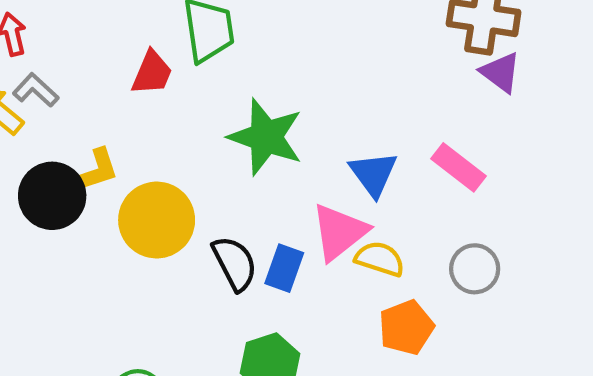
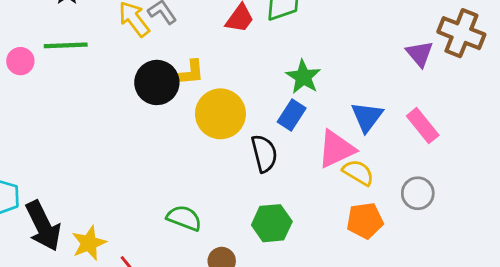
purple triangle: (500, 72) -> (420, 54), moved
green star: (266, 137) -> (303, 77), size x0.7
blue rectangle: (284, 268) -> (292, 115), moved

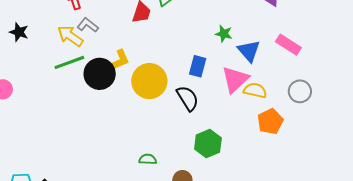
green line: (66, 45) -> (69, 62), moved
green star: (303, 77) -> (224, 34), moved, size x0.7
green semicircle: (184, 218) -> (148, 159), size x0.7

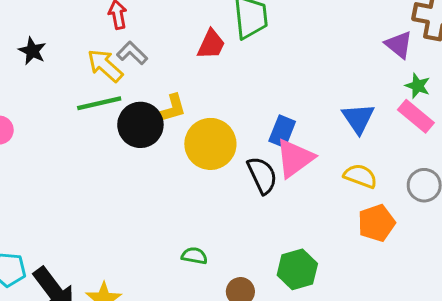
green star: (224, 34) -> (418, 86), moved
pink triangle: (235, 79) -> (295, 158), moved
green hexagon: (208, 144) -> (297, 269), moved

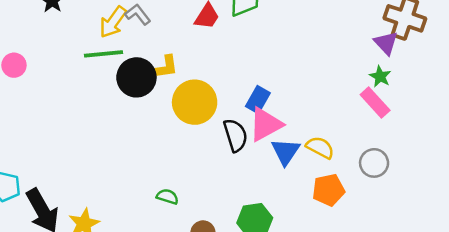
purple triangle: (399, 45) -> (386, 43), moved
yellow arrow: (105, 66) -> (113, 22), turned -104
blue triangle: (358, 118) -> (286, 152), moved

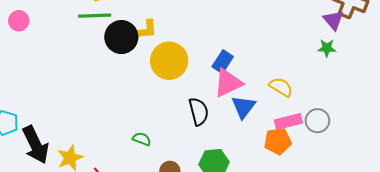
green star: (380, 76) -> (327, 48), turned -30
pink rectangle: (375, 102) -> (288, 121), moved, turned -65
black semicircle: (235, 135) -> (199, 112), moved
yellow semicircle: (320, 147) -> (281, 87), moved

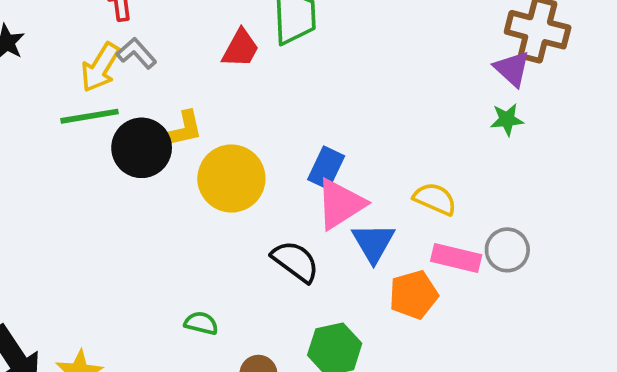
black semicircle: (199, 112) -> (295, 261), turned -32
pink rectangle: (288, 121) -> (456, 258), turned 35
orange pentagon: (278, 141) -> (414, 295), moved

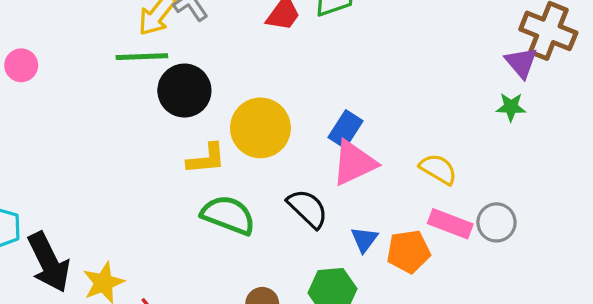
yellow L-shape: (182, 130) -> (206, 159), moved
blue triangle: (373, 243) -> (364, 239), moved, size x0.7
green semicircle: (201, 323) -> (228, 215), moved, size x1.8

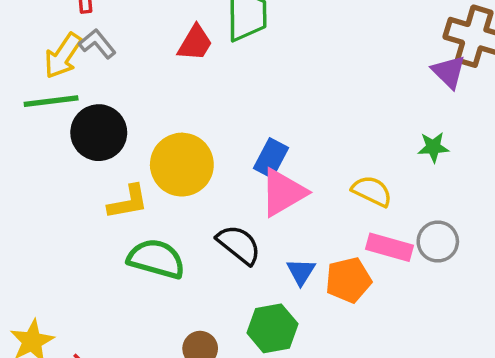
green star: (511, 107) -> (433, 147), moved

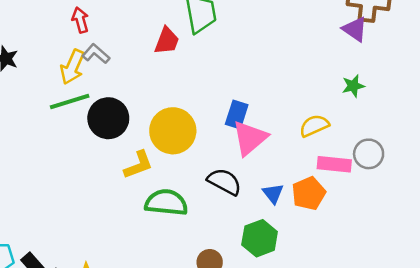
yellow semicircle: (372, 191) -> (314, 126), turned -40

